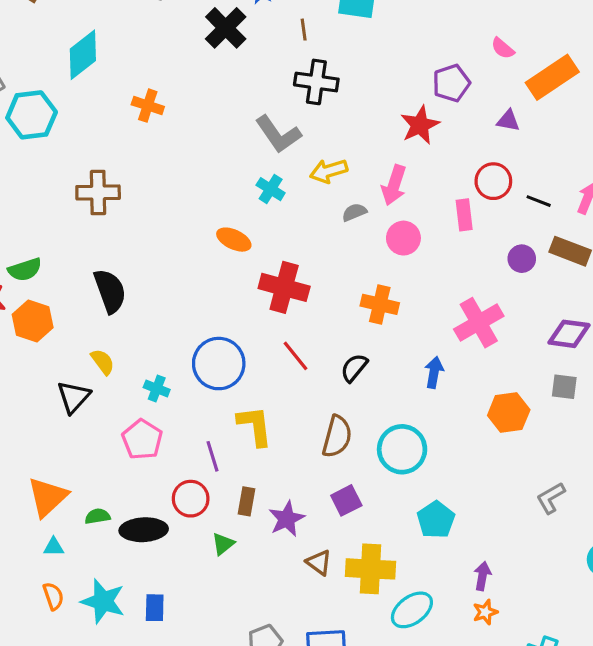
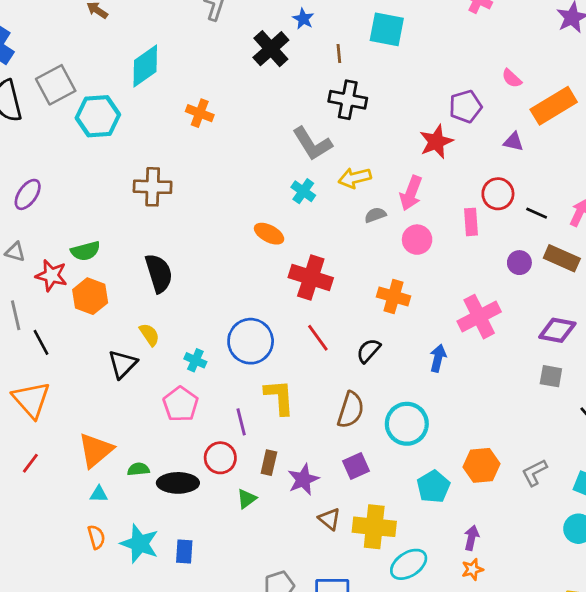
orange hexagon: (509, 413) -> (482, 465), moved

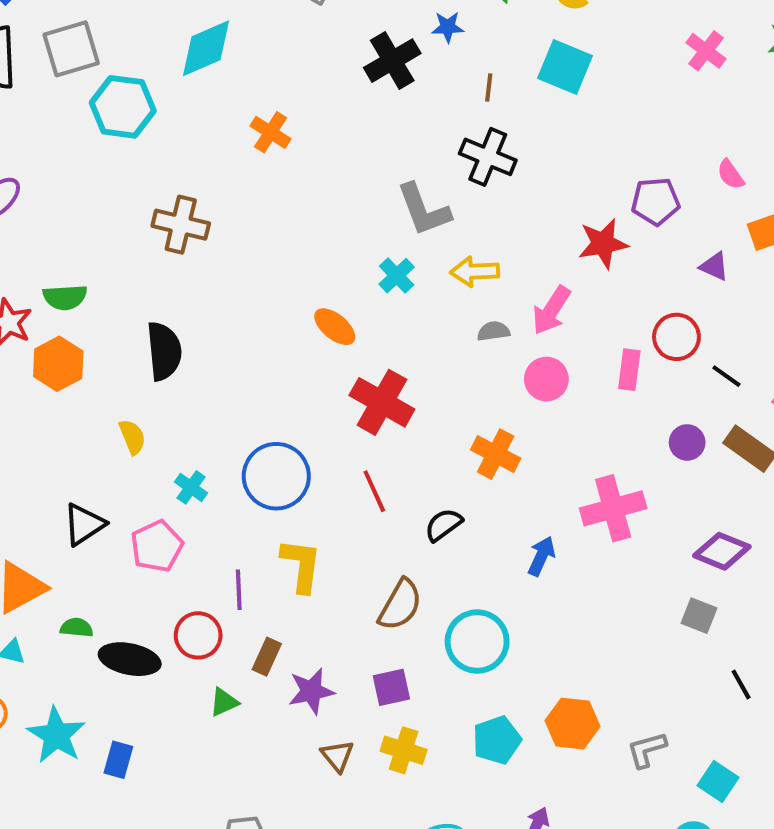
blue star: (303, 19) -> (448, 27), turned 30
black triangle: (123, 364) -> (84, 524), moved
yellow cross: (374, 527) -> (404, 750), moved, size x0.7

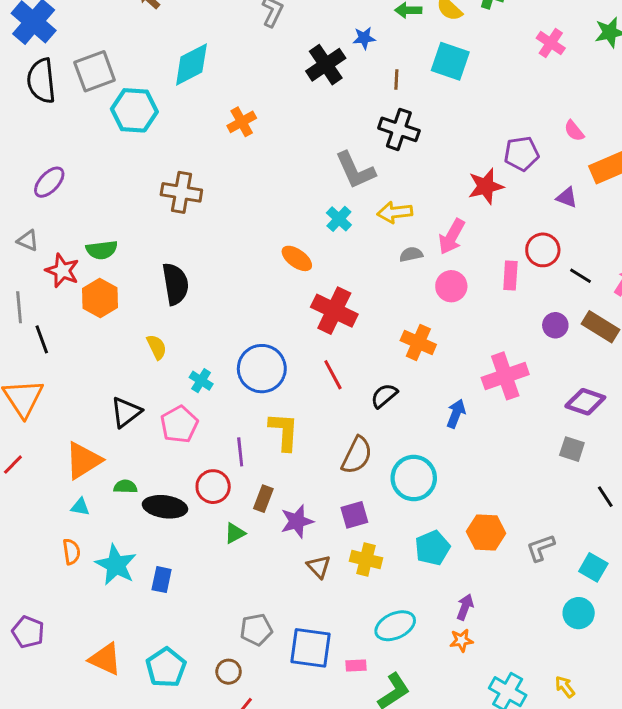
orange cross: (270, 132) -> (242, 122), turned 32

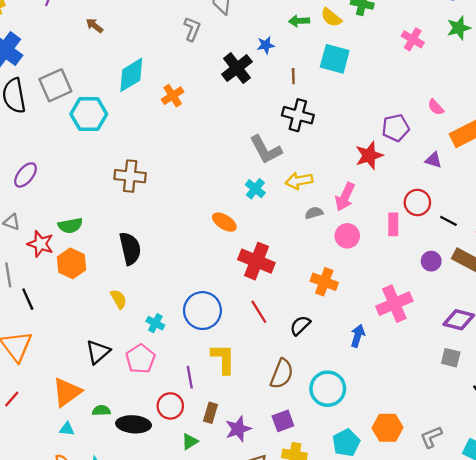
orange cross: (242, 122) -> (173, 96), moved

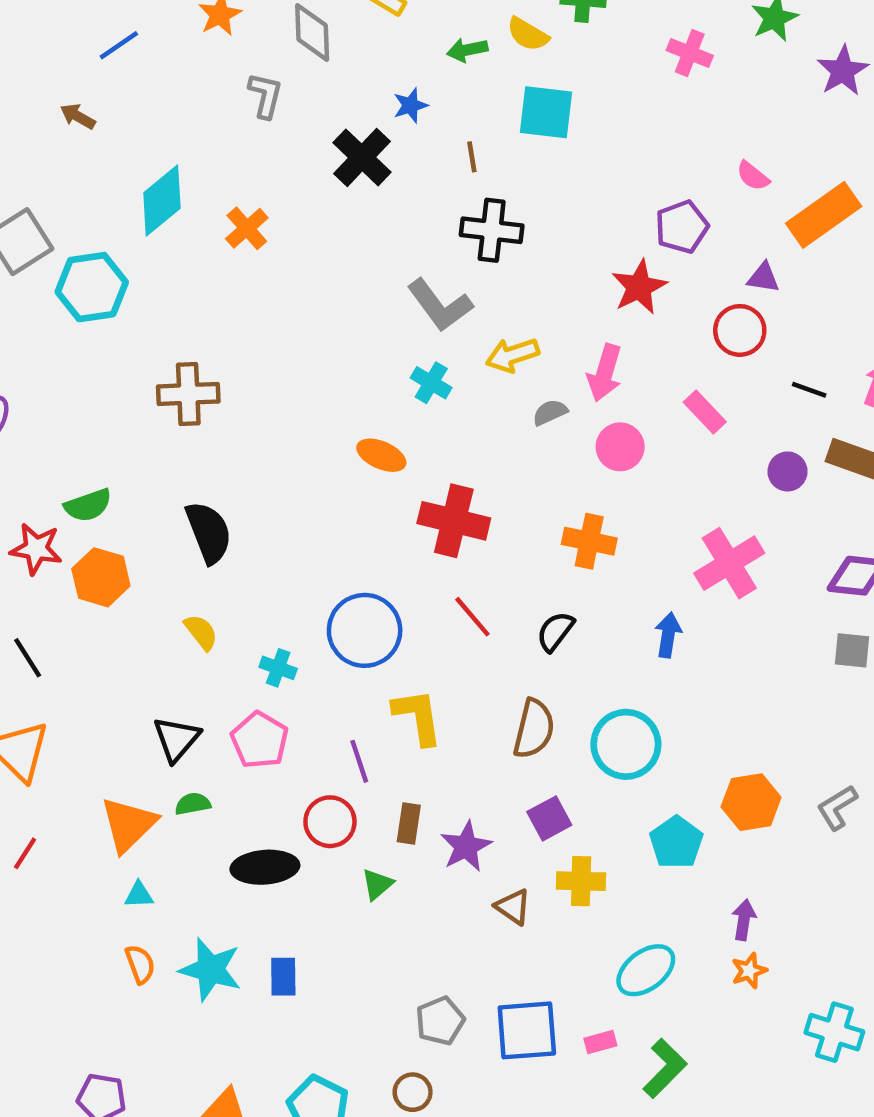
red circle: (417, 203) -> (740, 330), moved
pink rectangle: (393, 224) -> (705, 412), turned -35
green semicircle: (101, 411) -> (193, 804), moved

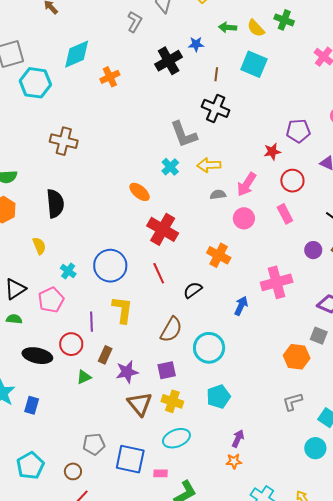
red star: (639, 287) -> (272, 152), size x0.7
red circle: (740, 330) -> (292, 181), moved
orange hexagon: (751, 802) -> (297, 357), moved
brown triangle: (513, 907) -> (140, 404), size x1.5
cyan ellipse: (646, 970) -> (176, 438), moved

